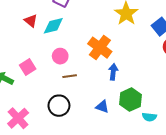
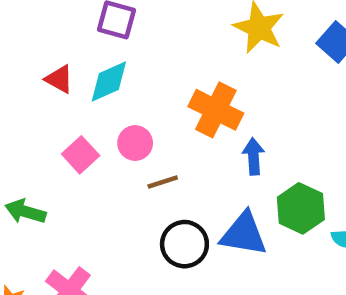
pink square: (28, 67) -> (81, 155), moved
black circle: (59, 106) -> (184, 244), moved
blue triangle: (102, 107) -> (244, 234), size x1.6

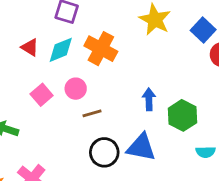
orange cross: (216, 110) -> (101, 49), moved
green hexagon: (301, 208) -> (182, 115), moved

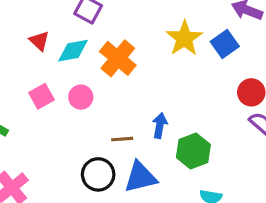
blue square: (203, 30) -> (225, 44), moved
brown line: (92, 113) -> (122, 139), moved
blue triangle: (141, 147) -> (140, 177), turned -36

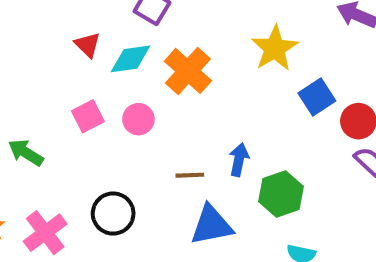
blue square: (225, 44) -> (317, 97), moved
black circle: (98, 174) -> (113, 214), moved

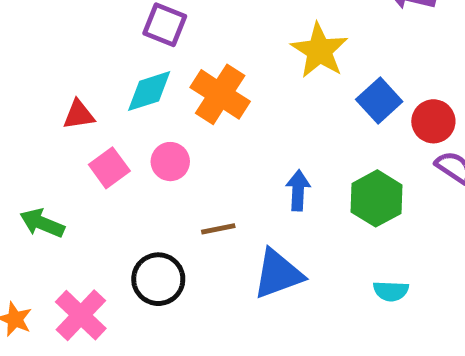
red triangle: (88, 45) -> (79, 115), moved, turned -44
brown line: (190, 175) -> (218, 229), moved
green hexagon: (281, 194) -> (376, 198), moved

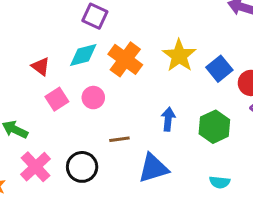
yellow star: (319, 51) -> (179, 56), moved
red triangle: (79, 115) -> (41, 67), turned 42
pink cross: (81, 315) -> (35, 167), moved

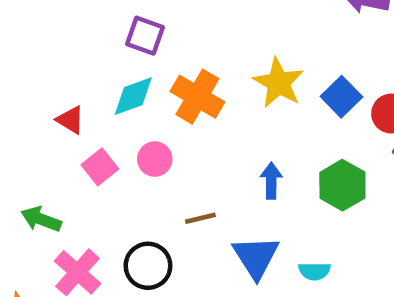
blue triangle: (153, 168) -> (256, 257), turned -40
cyan semicircle: (220, 182) -> (314, 271), moved

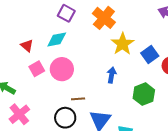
orange cross: (197, 97) -> (104, 18), moved
pink circle: (155, 159) -> (62, 69), size x1.5
blue arrow: (271, 181) -> (112, 75), moved
black circle: (148, 266) -> (65, 118), moved

